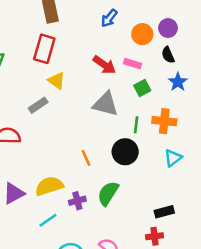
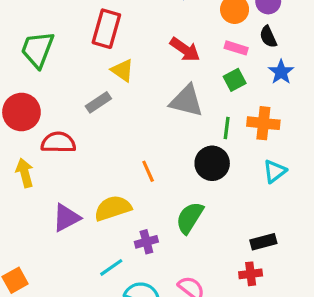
pink rectangle: (132, 64) -> (236, 48), moved
orange line: (86, 158) -> (148, 171), moved
purple cross: (77, 201) -> (146, 242), moved
cyan line: (48, 220) -> (111, 267), moved

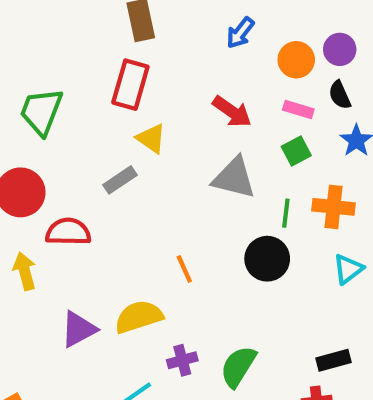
green semicircle: (190, 218) -> (238, 366), moved

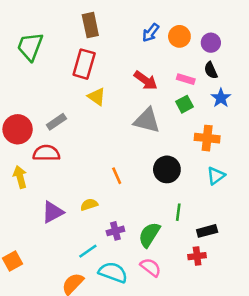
orange circle: (296, 60) -> (179, 36), moved
green trapezoid: (41, 112) -> (30, 46), moved
gray rectangle: (120, 180) -> (56, 122), moved
green line: (286, 213) -> (178, 212), moved
yellow semicircle: (139, 317) -> (89, 205), size x0.6

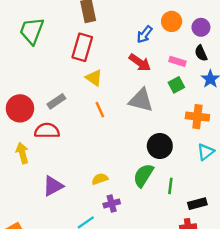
blue arrow: (151, 33) -> (145, 34), moved
orange line: (117, 176) -> (100, 110), moved
yellow semicircle: (89, 205) -> (100, 179), moved
green semicircle: (149, 235) -> (143, 175), moved

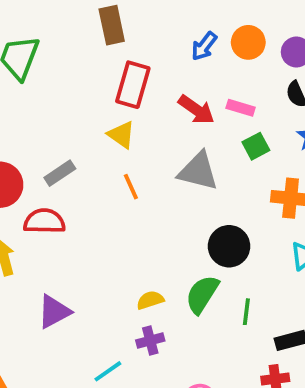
blue arrow: (145, 34) -> (204, 46), moved
red rectangle: (82, 47) -> (133, 85), moved
pink rectangle: (177, 61) -> (241, 108), moved
yellow semicircle: (100, 179) -> (150, 300), moved

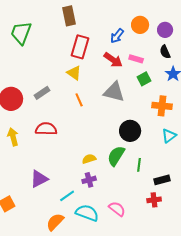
blue arrow: (204, 46) -> (117, 36), moved
red semicircle: (44, 221) -> (46, 129), moved
purple triangle: (54, 312) -> (39, 179), moved

